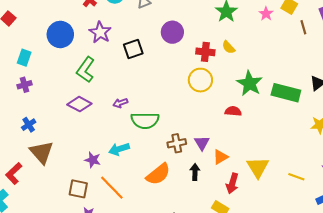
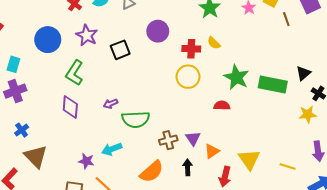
purple cross: (24, 85) -> (15, 91), size x1.5
purple diamond: (79, 104) -> (70, 107), turned 70

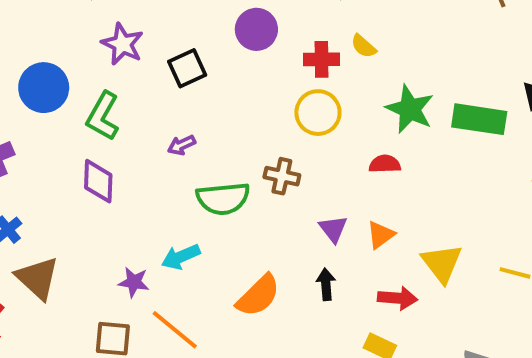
blue circle: (48, 40) -> (44, 88), moved
purple arrow: (110, 104) -> (182, 145), moved
brown cross: (168, 140) -> (282, 176), moved, turned 30
orange triangle: (212, 151) -> (381, 235), moved
red arrow: (225, 177) -> (398, 298), turned -96

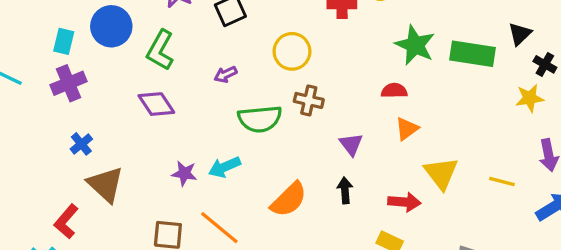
yellow circle: (318, 113) -> (292, 51), moved
purple diamond: (98, 181) -> (156, 104), turned -36
orange triangle: (381, 235) -> (407, 129), moved
purple star: (134, 282) -> (184, 173), moved

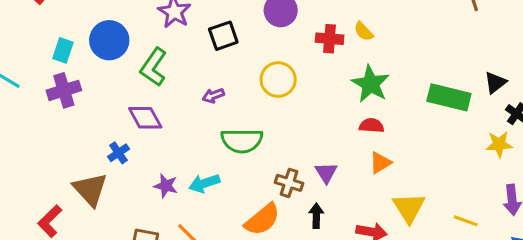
green star: (415, 45) -> (371, 84), moved
brown cross: (309, 100) -> (289, 183), moved
blue cross: (81, 144) -> (118, 153), moved

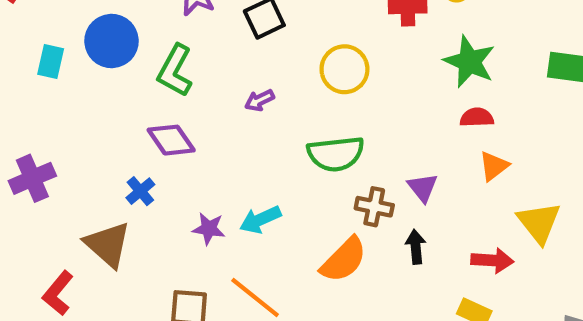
purple cross: (64, 90) -> (32, 178), moved
green semicircle: (242, 141) -> (336, 154), moved

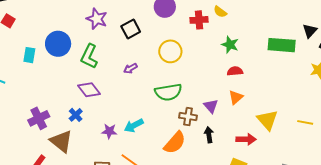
green star: (469, 62) -> (230, 45), size x0.7
orange triangle: (494, 166) -> (236, 97), moved
purple cross: (32, 178) -> (39, 118), moved

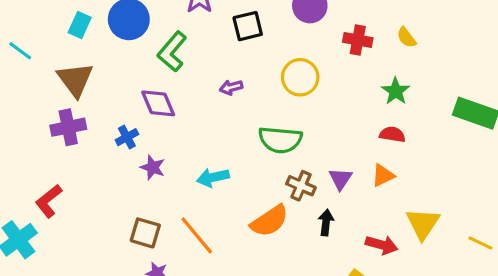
yellow semicircle: (220, 12) -> (406, 37), moved
purple star: (109, 131) -> (153, 167), moved
brown triangle: (61, 141) -> (75, 80), moved

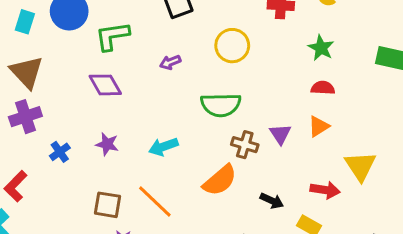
green L-shape: (172, 52) -> (112, 36), turned 48
blue cross: (127, 137) -> (60, 152), moved
black arrow: (326, 222) -> (272, 201), moved, turned 115

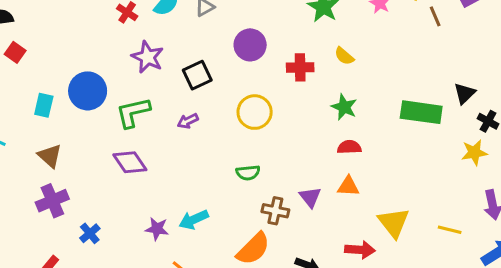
purple arrow: (170, 62) -> (188, 121), moved
brown triangle: (27, 72) -> (50, 156), size x0.7
green semicircle: (221, 105) -> (248, 173), size x0.6
orange triangle: (319, 126) -> (348, 186), turned 40
purple star: (107, 144) -> (157, 229), moved

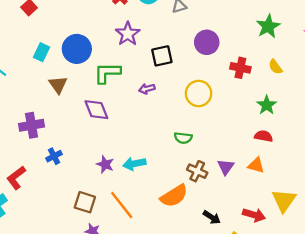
brown triangle: (50, 156) -> (58, 85), moved

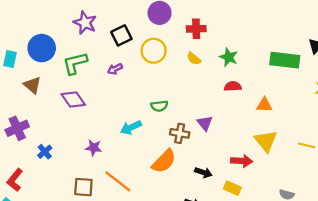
yellow semicircle: (275, 67) -> (194, 59), moved
yellow circle: (199, 93) -> (154, 51), moved
cyan arrow: (134, 164) -> (131, 127), moved
orange triangle: (256, 165) -> (264, 105), moved

